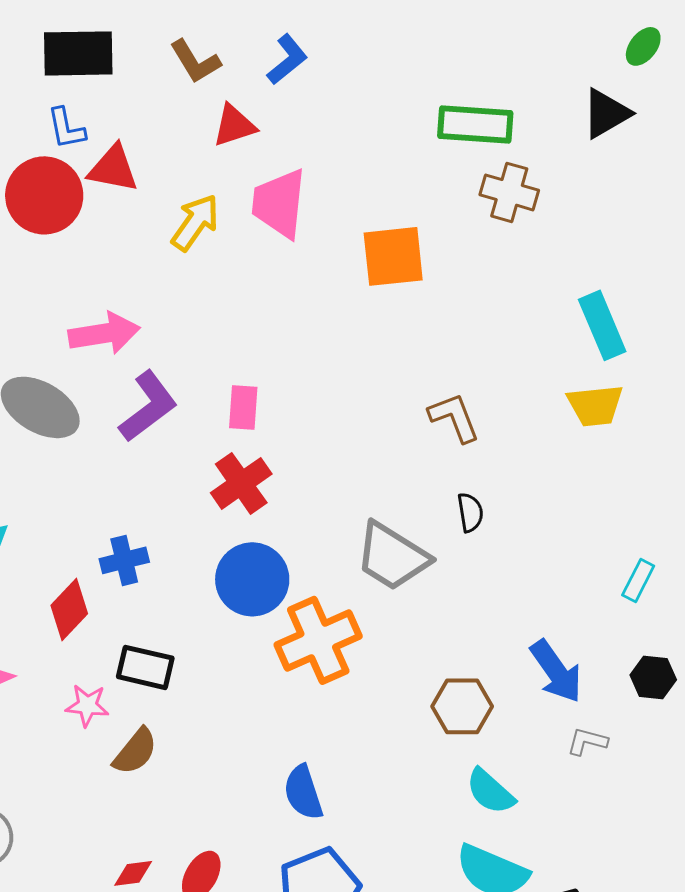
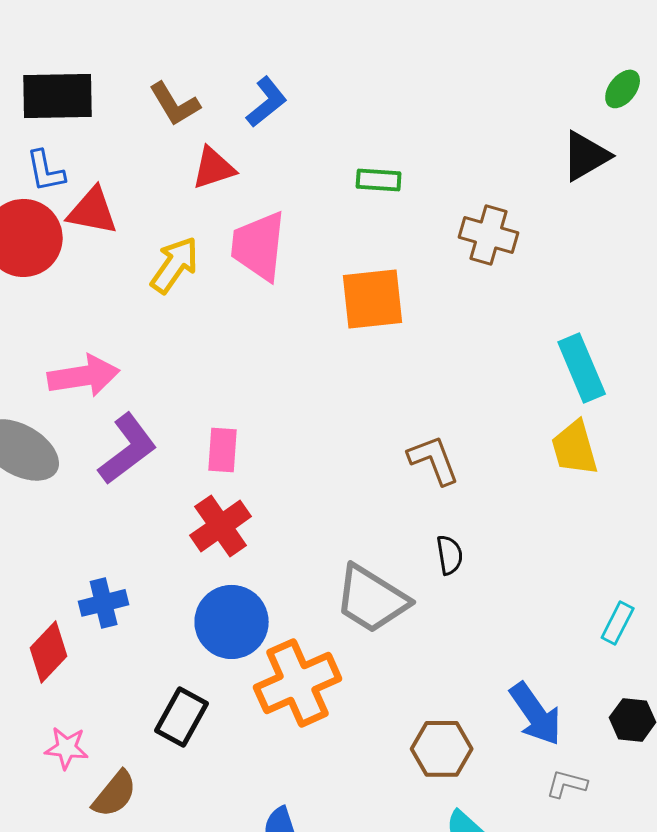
green rectangle: (475, 124) -> (379, 180), moved, size x0.6
yellow trapezoid: (595, 405) -> (575, 448), turned 80
black rectangle: (145, 667) -> (182, 717), moved, turned -74

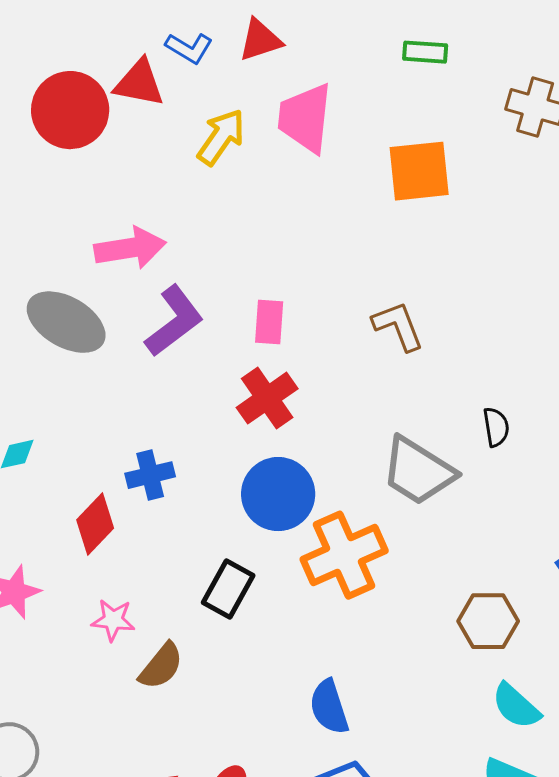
blue L-shape: (46, 171) -> (189, 48), moved, turned -48
brown L-shape: (434, 460) -> (398, 326), moved

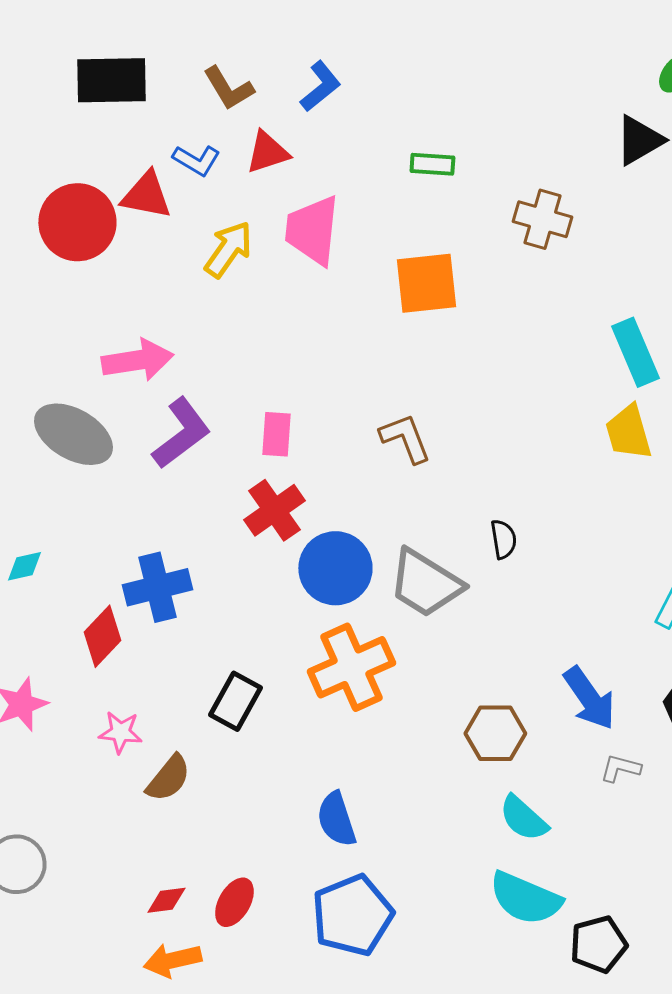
blue cross: (150, 475) -> (157, 587), size x1.4
blue circle: (278, 494) -> (335, 568), moved

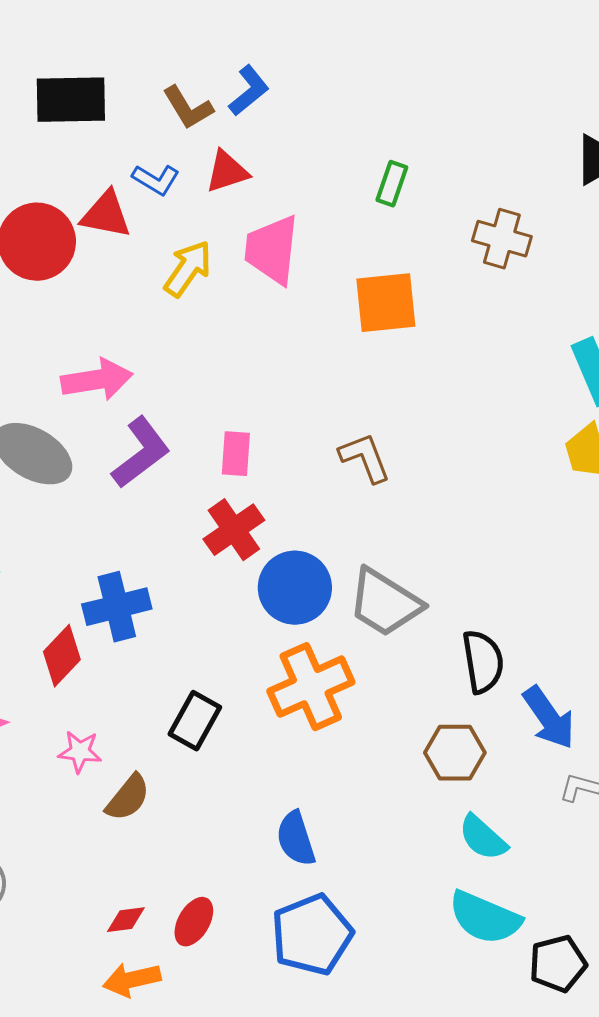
blue L-shape: (320, 86) -> (249, 91), moved
green rectangle: (432, 164) -> (392, 184), turned -75
black semicircle: (503, 539) -> (483, 662), moved, size x1.6

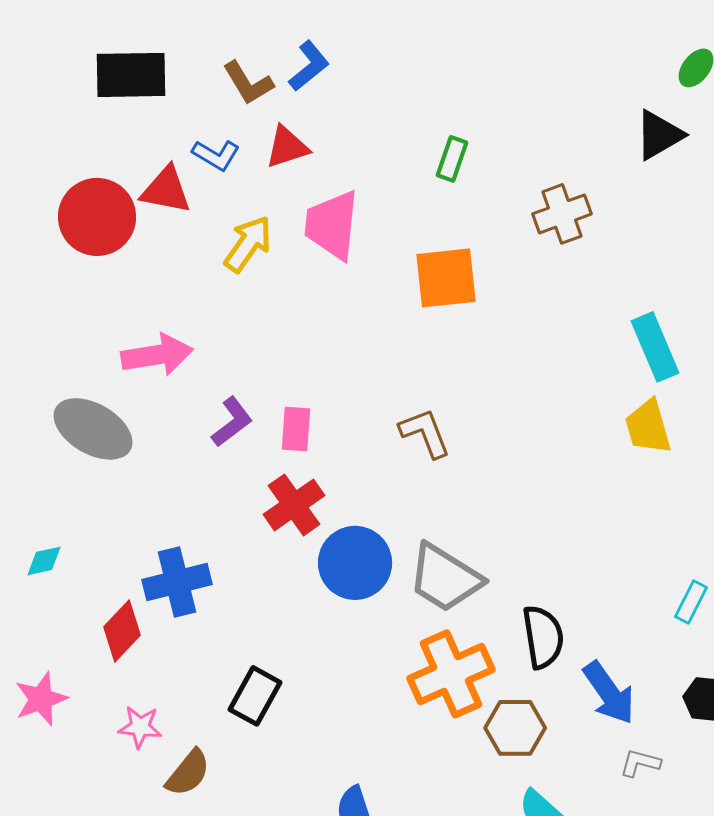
brown cross: (502, 239) -> (562, 214), turned -36
purple L-shape: (141, 453) -> (232, 422), moved, size x0.7
orange cross: (311, 687) -> (451, 674), moved

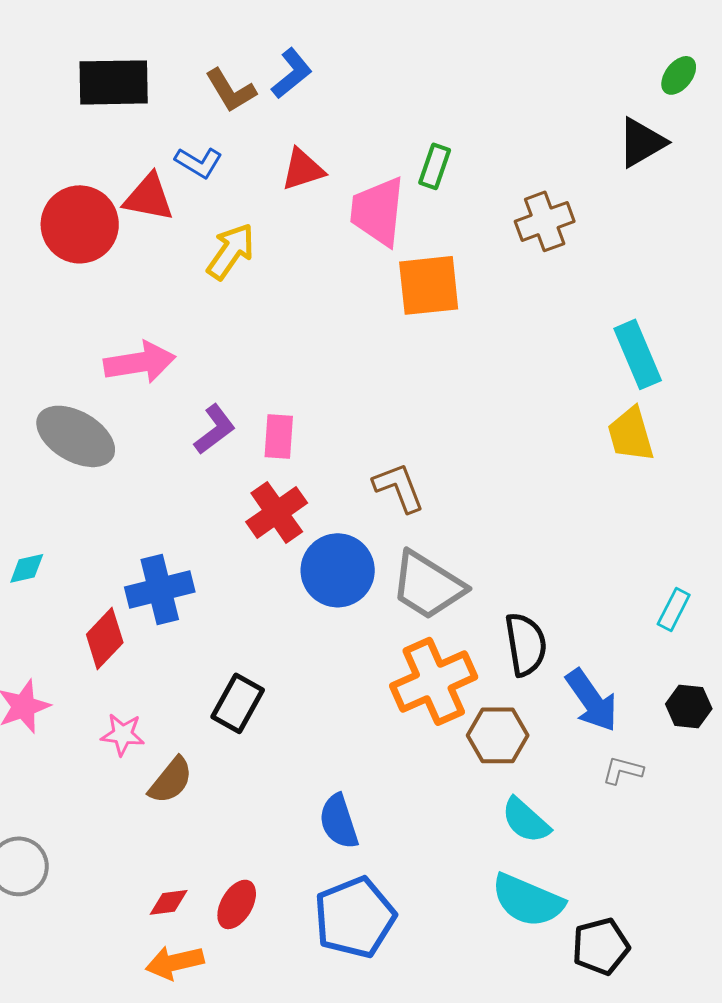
red triangle: (287, 147) -> (303, 169), moved
pink trapezoid: (332, 225) -> (378, 211), moved
brown L-shape: (425, 433) -> (399, 487), moved

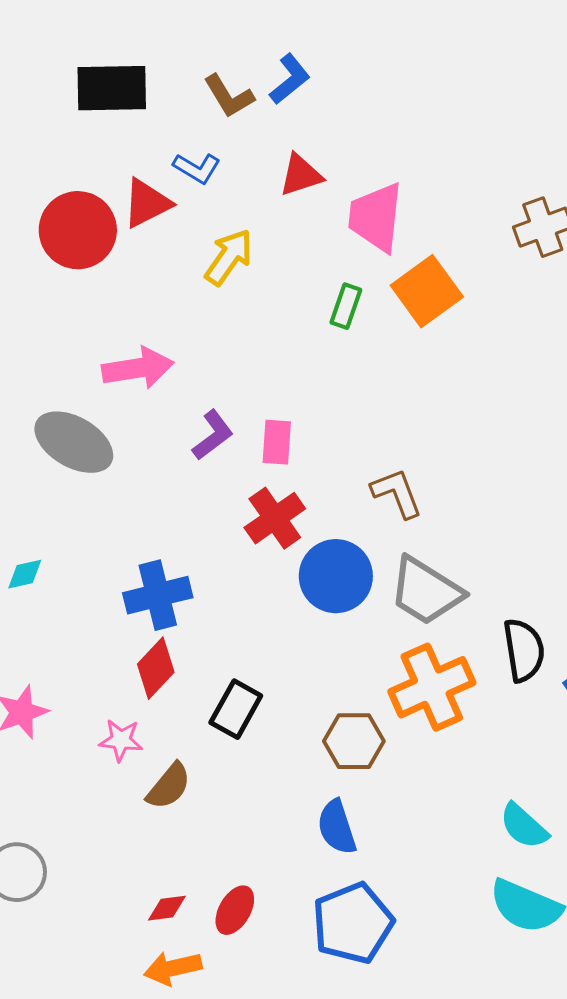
green rectangle: (435, 166) -> (346, 306), moved
red triangle: (149, 197) -> (147, 203), turned -38
orange square: (429, 285) -> (427, 291), turned -30
red diamond: (105, 638) -> (156, 668), moved
brown hexagon: (498, 735) -> (354, 741), moved

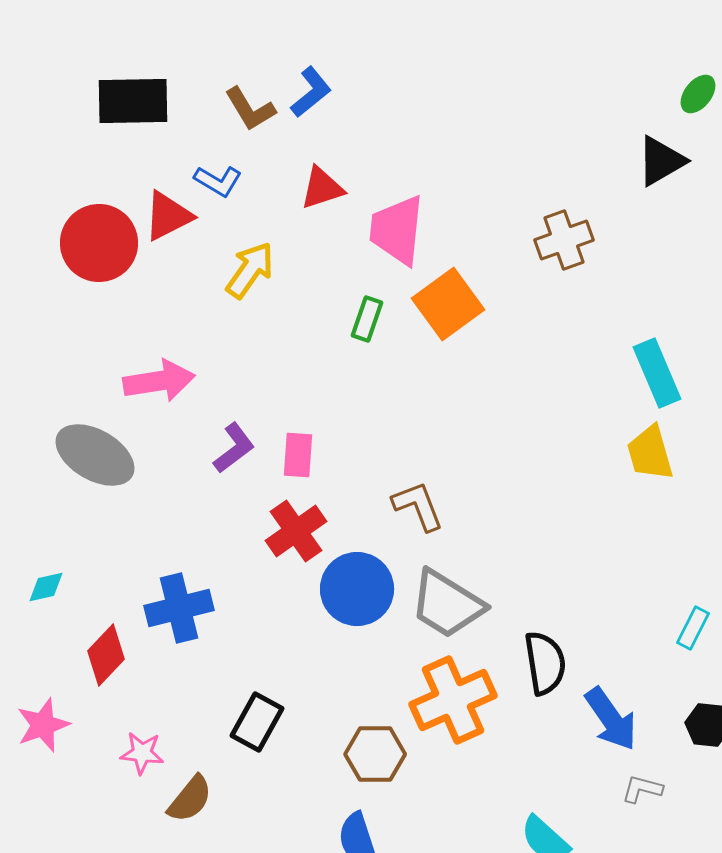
red diamond: (156, 668) -> (106, 655), moved

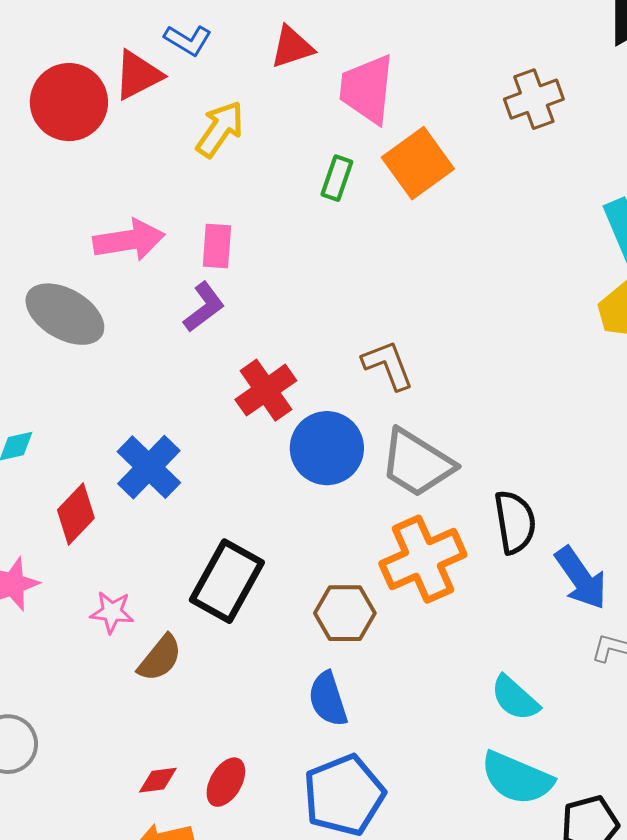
pink rectangle: (298, 455) -> (217, 246), moved
blue cross: (179, 608) -> (149, 467), turned -32
black rectangle: (257, 722) -> (227, 581), size x1.4

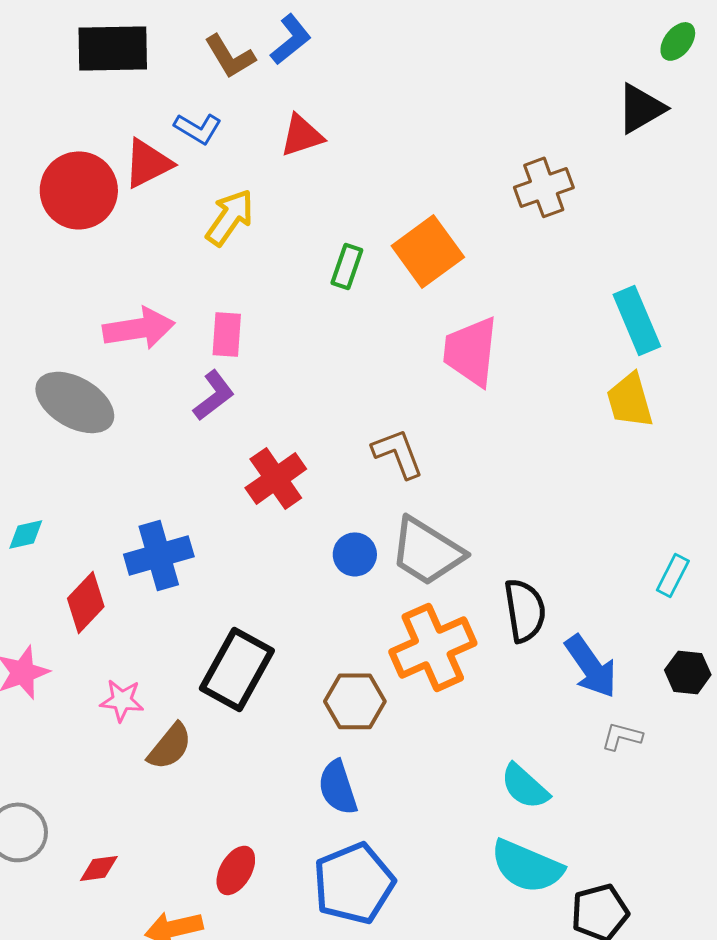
pink trapezoid: (367, 89) -> (471, 351), moved
blue circle: (327, 448) -> (355, 554), moved, size x0.6
blue cross: (149, 467) -> (159, 555), turned 30
red diamond: (158, 780) -> (99, 868), moved

